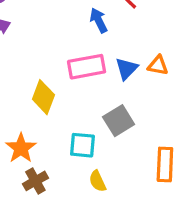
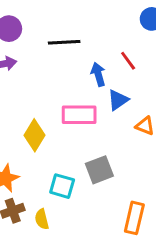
blue triangle: (127, 69) -> (118, 100), moved
yellow semicircle: (97, 181) -> (42, 219), moved

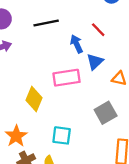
gray square: (99, 170) -> (106, 113), moved

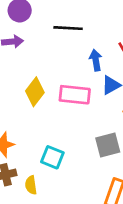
yellow diamond: (34, 99) -> (35, 92), moved

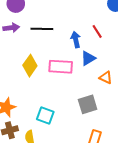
black line: (68, 28) -> (42, 29), moved

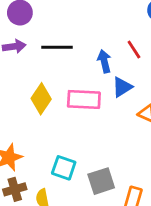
gray square: (88, 104) -> (101, 181), moved

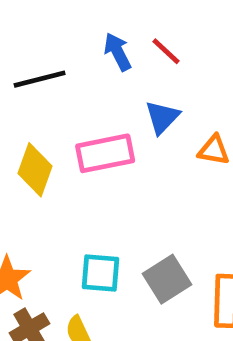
blue arrow: (104, 61) -> (118, 52), moved

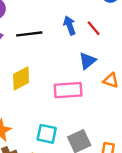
pink rectangle: (105, 153) -> (68, 90), moved
yellow diamond: (35, 170) -> (21, 78), turned 35

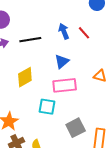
blue triangle: (87, 61) -> (62, 61), moved
cyan square: (47, 134) -> (47, 107), moved

